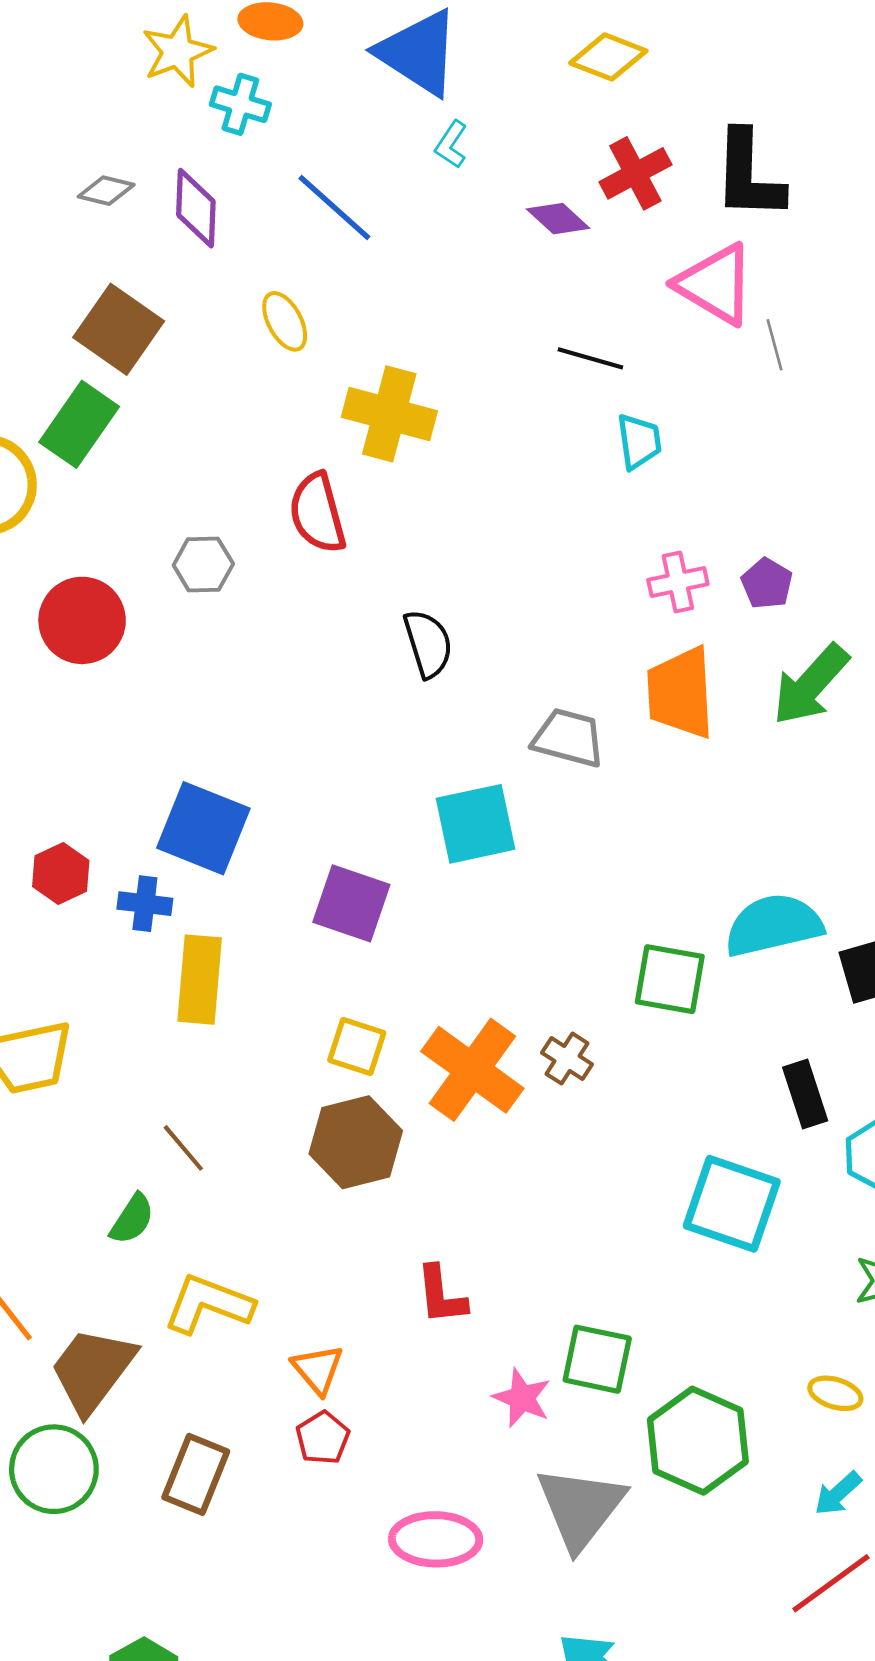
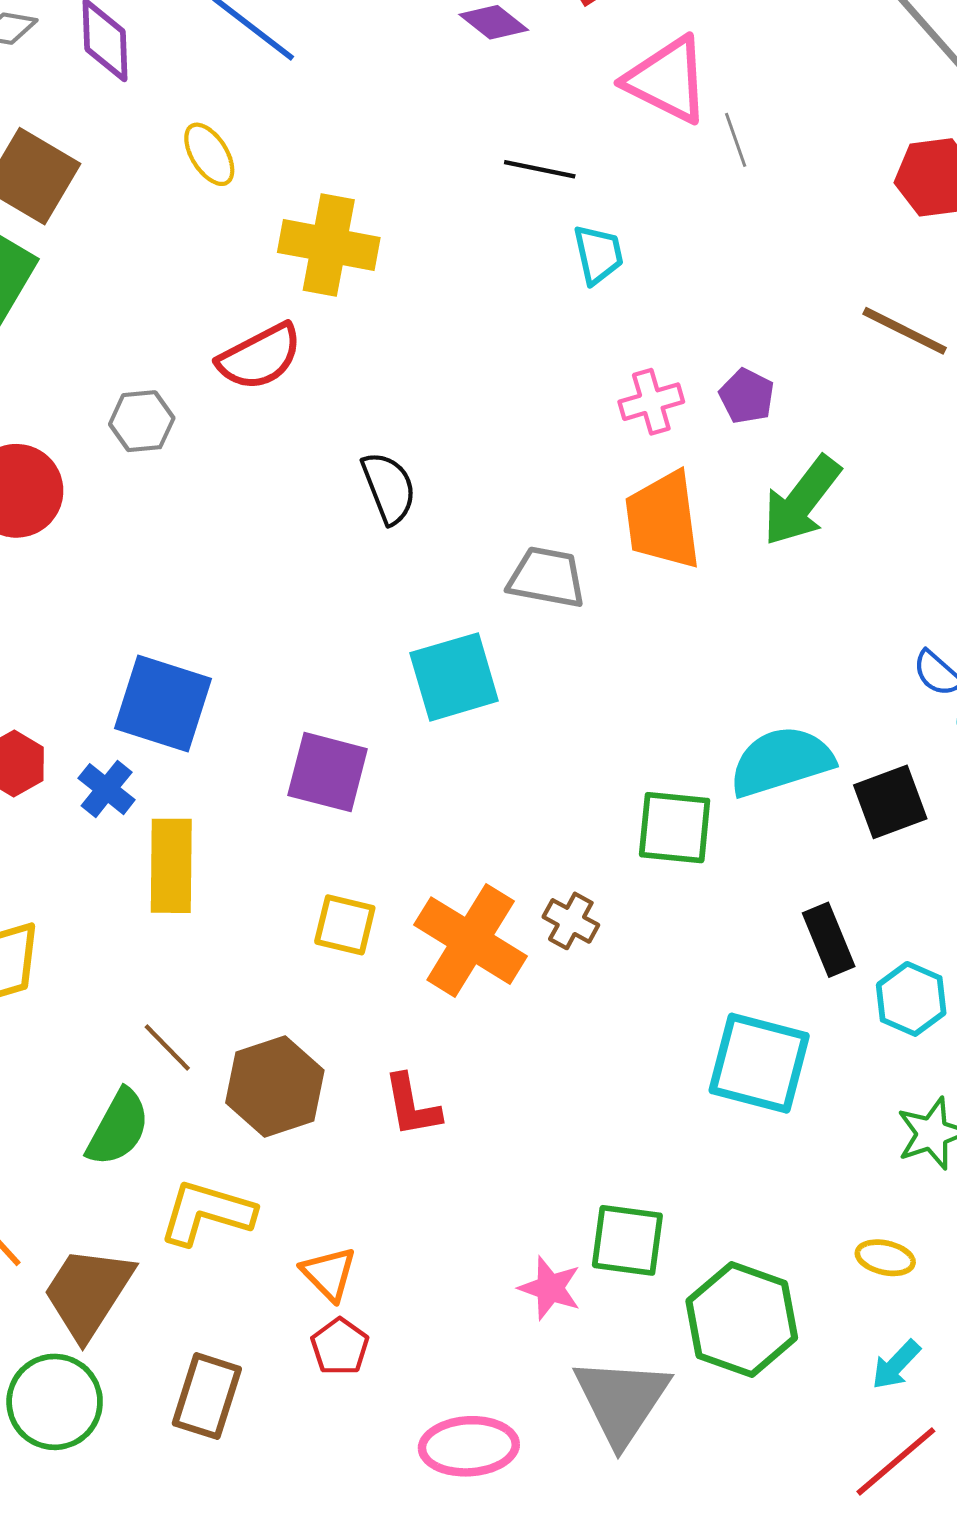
red semicircle: (317, 513) -> (260, 357), turned -98
blue cross: (145, 904) -> (107, 789), turned 36
brown hexagon: (356, 1142) -> (275, 1087), moved
green semicircle: (132, 1219) -> (118, 1128), size x1.4
red L-shape: (441, 1295) -> (412, 1106), moved

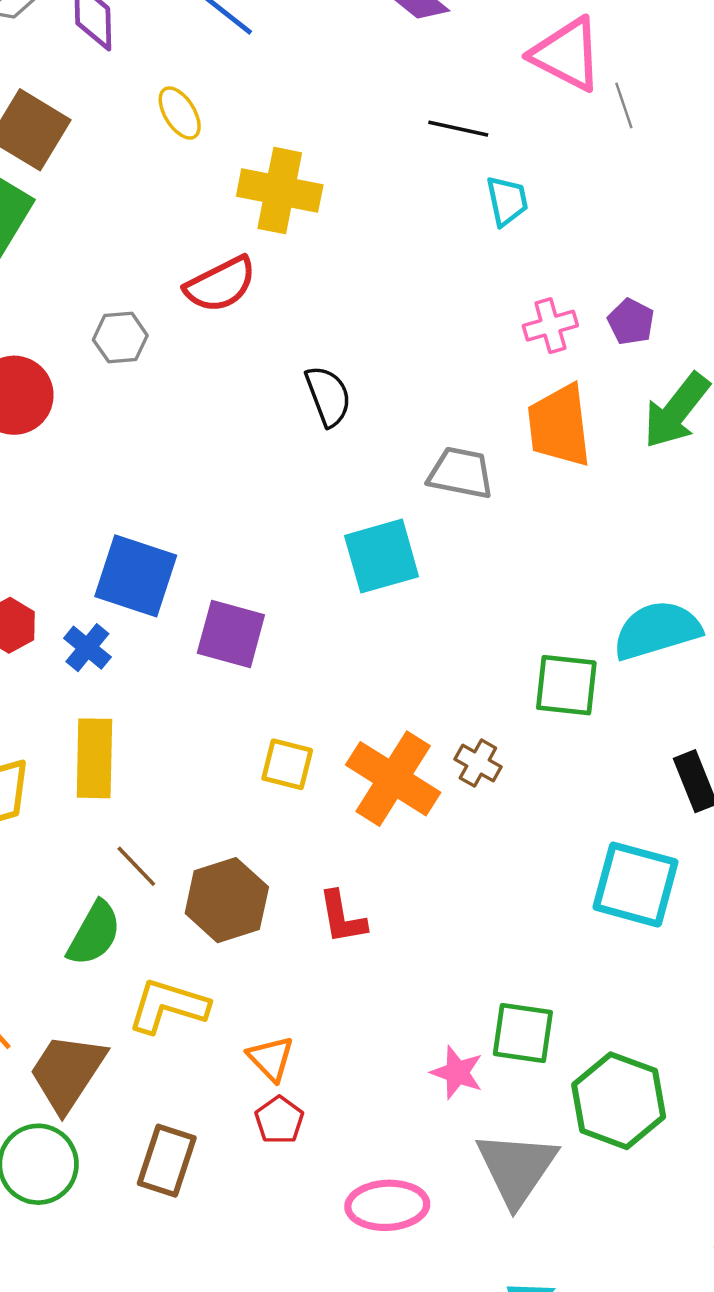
purple square: (328, 772) -> (231, 634), moved
yellow rectangle: (171, 866) -> (94, 758), moved

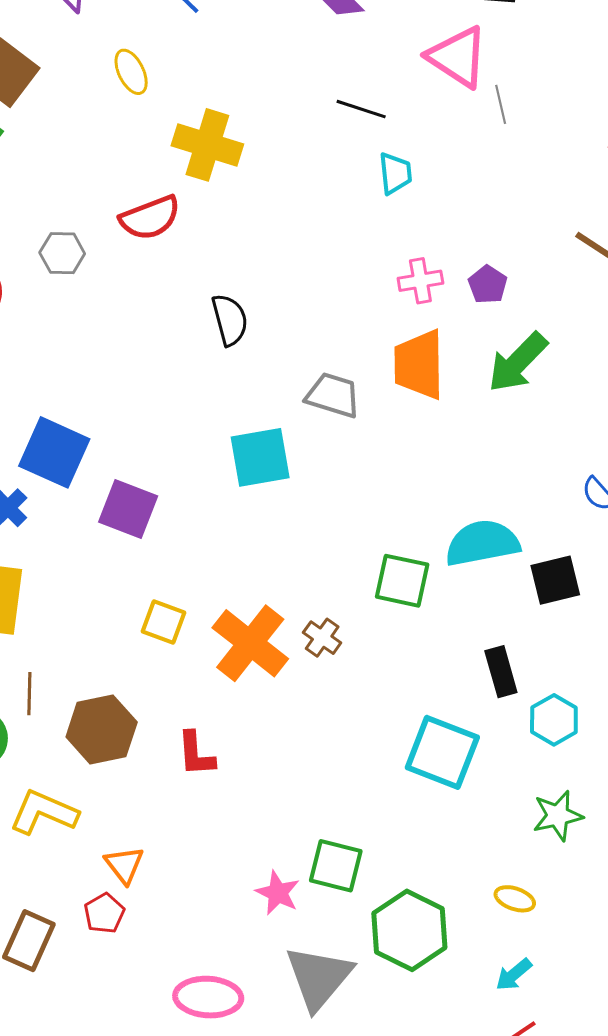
brown line: (136, 866) -> (29, 694), turned 39
red pentagon: (279, 1120) -> (104, 913), moved

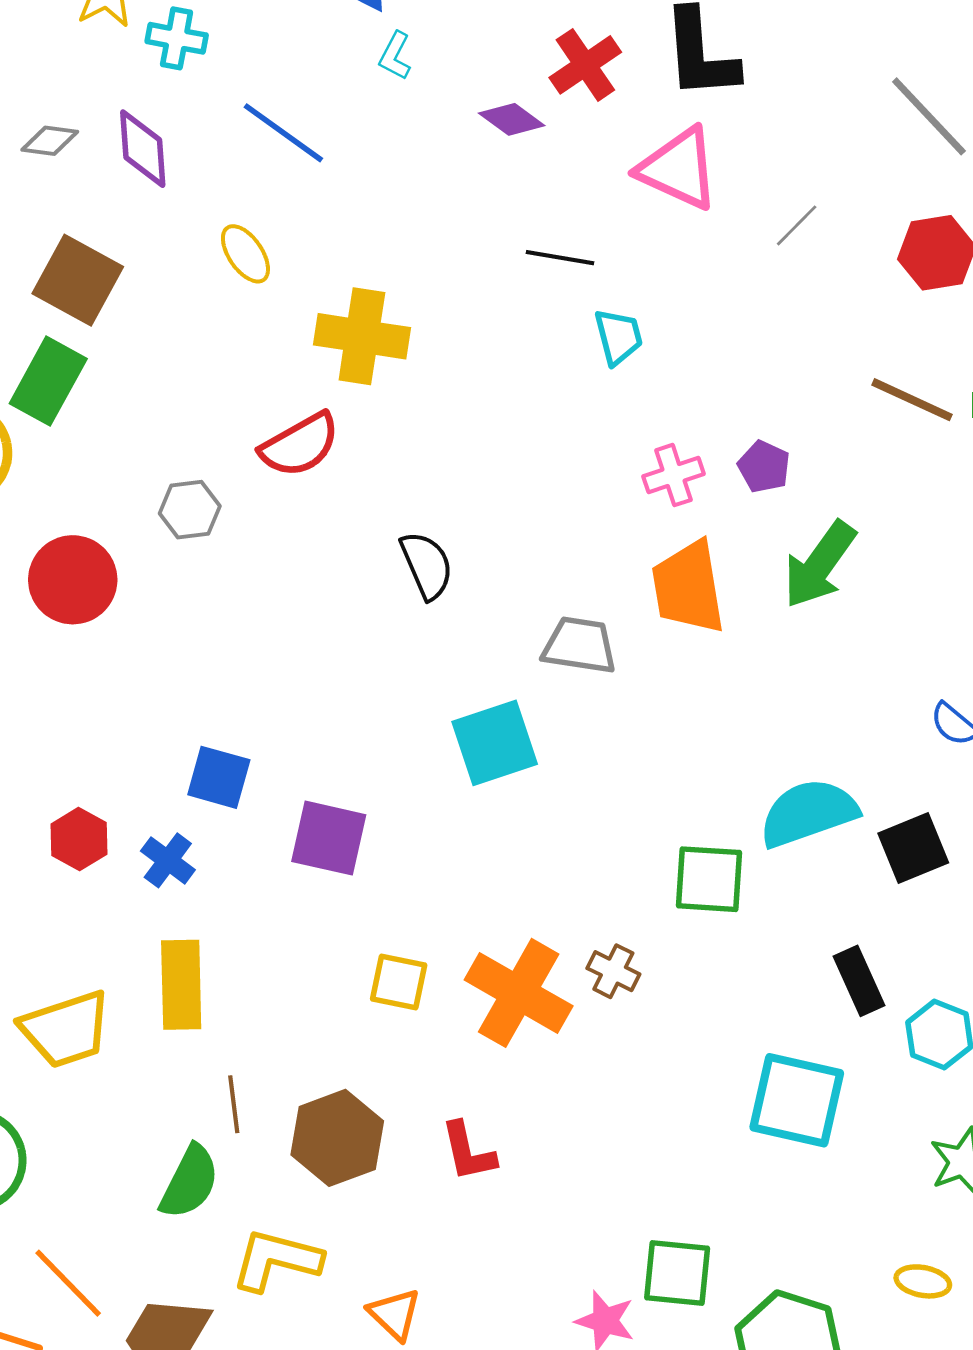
gray line: (501, 104) -> (797, 225), moved, turned 66
blue square: (54, 452) -> (219, 777), size x0.7

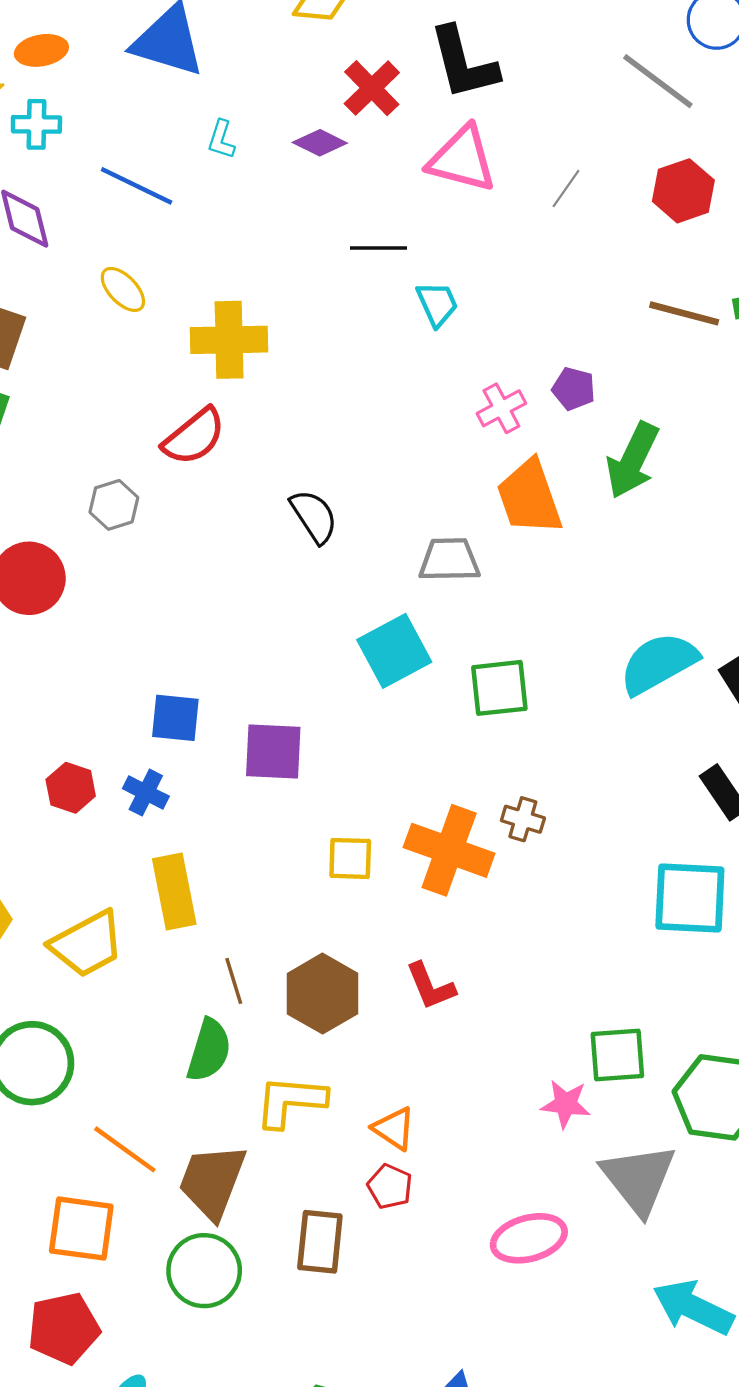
cyan L-shape: (395, 56) -> (221, 139), moved
green square: (709, 879) -> (499, 688), moved

